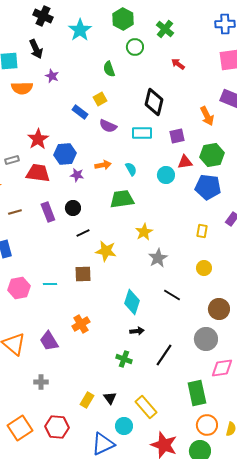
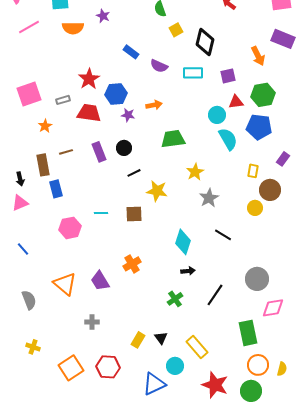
yellow square: (100, 99) -> (176, 30), moved
cyan semicircle: (131, 169) -> (228, 139), moved, size x1.6
cyan line: (50, 284) -> (101, 213), moved
brown circle: (219, 309) -> (270, 190), moved
green cross: (124, 359) -> (175, 299), turned 35

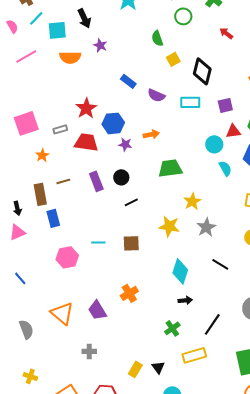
cyan semicircle: (228, 139) -> (225, 168), size x0.7
yellow star: (157, 191) -> (169, 226), moved
yellow rectangle: (197, 347) -> (194, 355), moved, turned -65

